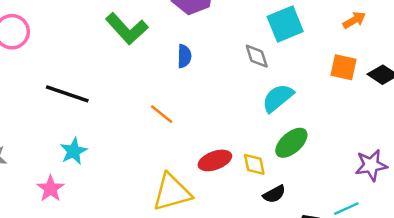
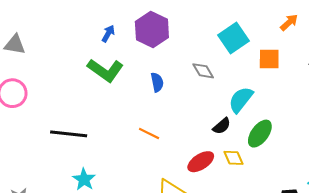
gray diamond: (257, 56) -> (203, 71), moved
orange square: (344, 67) -> (269, 59), moved
black semicircle: (274, 194) -> (222, 126), moved

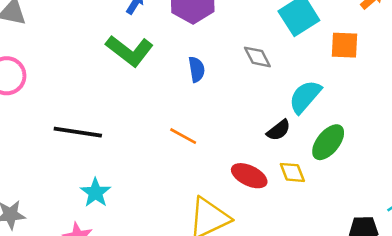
red ellipse: (201, 162) -> (249, 176), turned 56

